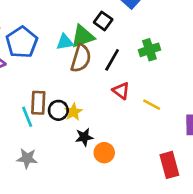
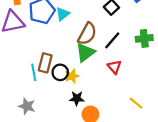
green triangle: (83, 36) -> (85, 52), moved, turned -30
cyan triangle: (65, 42) -> (63, 14), moved, turned -40
yellow line: (152, 105) -> (136, 103), moved

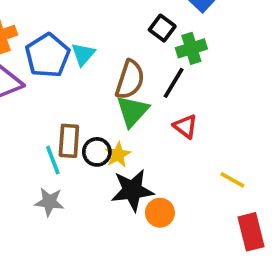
green cross: (144, 38) -> (191, 48), moved
black star: (77, 98) -> (132, 190), size x1.6
gray star: (27, 106) -> (49, 202), moved

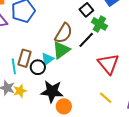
green cross: (191, 48) -> (99, 24), turned 35
cyan triangle: (83, 54) -> (48, 59), moved
red triangle: (185, 126) -> (108, 64), moved, size x1.6
yellow star: (118, 155) -> (20, 91), moved

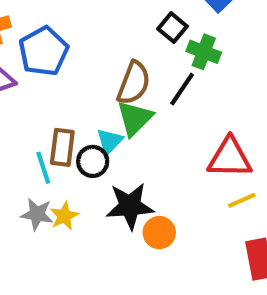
red triangle: (108, 64) -> (230, 158), moved, turned -40
yellow line: (106, 98) -> (242, 200), turned -56

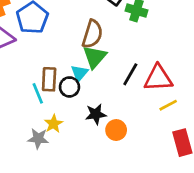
black line: (182, 89) -> (130, 74), moved
black star: (130, 206) -> (96, 114), size x0.7
gray star: (37, 214) -> (38, 139), moved

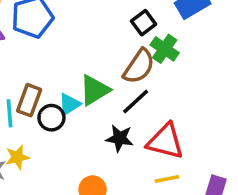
brown semicircle: (92, 34) -> (139, 66), moved
black line: (130, 74) -> (136, 102), moved
black star: (96, 114) -> (120, 138), moved

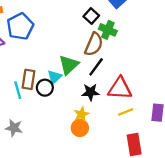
yellow star: (17, 157) -> (81, 114), moved

